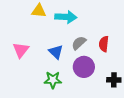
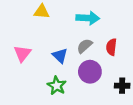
cyan arrow: (66, 17) -> (88, 18), moved
green star: (53, 80) -> (57, 86), turned 30

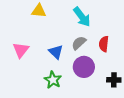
cyan arrow: (88, 18) -> (82, 17), turned 50

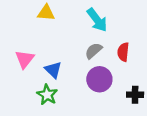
blue triangle: (56, 52) -> (53, 70), moved
green star: (53, 80) -> (47, 95), moved

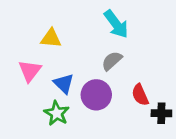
yellow triangle: (46, 13) -> (51, 38), moved
red semicircle: (123, 52) -> (140, 95), moved, turned -30
purple circle: (99, 79) -> (96, 95), moved

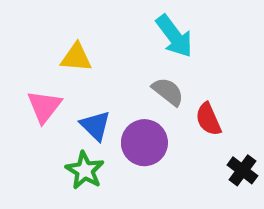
gray semicircle: (112, 61) -> (168, 92), turned 80
red semicircle: (140, 95) -> (208, 119), moved
black cross: (161, 113) -> (242, 170), turned 36

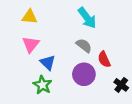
yellow triangle: (76, 57) -> (30, 17), moved
pink triangle: (44, 106) -> (31, 44), moved
purple circle: (144, 143) -> (84, 74), moved

